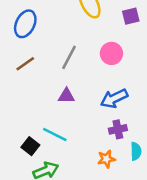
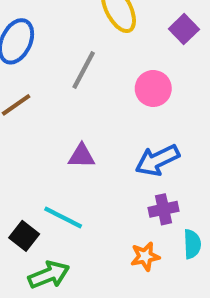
purple square: (131, 16) -> (184, 29), turned -30
gray line: (69, 57) -> (84, 70), moved

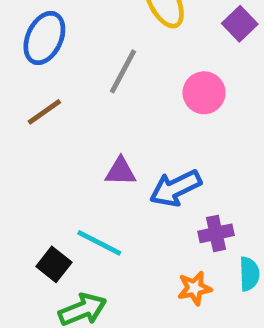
blue arrow: (157, 160) -> (175, 188), moved

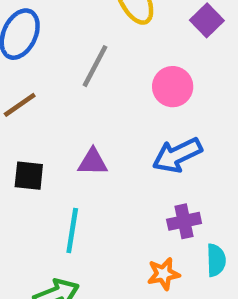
blue arrow: (175, 188) -> (177, 155), moved
cyan line: (99, 243) -> (72, 230), turned 72
black square: (54, 264) -> (29, 176), moved, turned -32

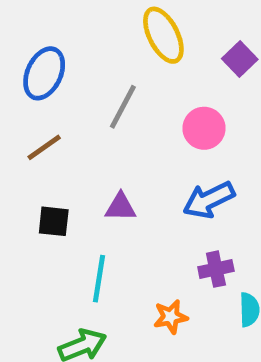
orange star: (163, 274) -> (171, 317), moved

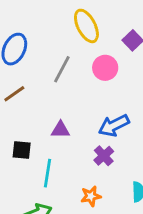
pink circle: (204, 128) -> (105, 68), moved
black square: (54, 221) -> (22, 150), moved
purple cross: (216, 269) -> (104, 156), moved, turned -30

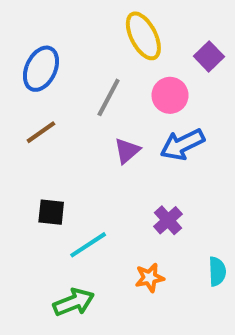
blue arrow: (114, 125) -> (182, 144), moved
purple triangle: (60, 130) -> (127, 151), moved, turned -42
cyan line: (48, 173) -> (88, 245), turned 48

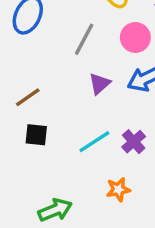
brown line: (41, 132) -> (28, 97), moved
cyan line: (88, 245) -> (94, 142), moved

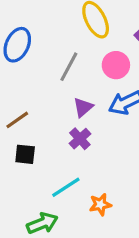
cyan line: (94, 142) -> (66, 187), moved
purple cross: (134, 142) -> (80, 139), moved

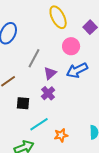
gray line: (69, 67) -> (34, 58), moved
black square: (25, 154) -> (23, 103), moved

